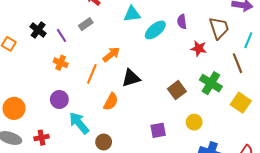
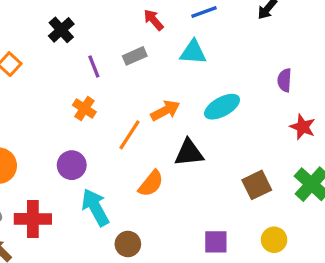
cyan triangle: (132, 14) -> (193, 52), moved
black cross: (38, 30) -> (61, 30), moved
cyan ellipse: (155, 30) -> (222, 107), moved
red cross: (41, 138) -> (33, 219), size x1.5

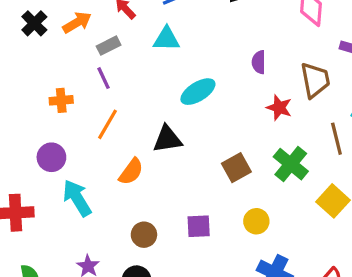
purple line: (94, 66) -> (103, 78), moved
orange cross: (84, 109) -> (61, 100), turned -35
orange arrow: (165, 111) -> (77, 22), moved
brown circle: (128, 244) -> (144, 235), moved

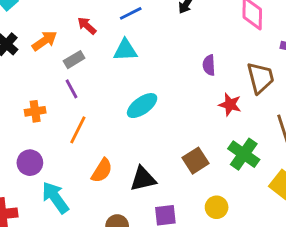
cyan ellipse: (198, 92) -> (142, 106), moved
black triangle: (167, 139) -> (143, 179), moved

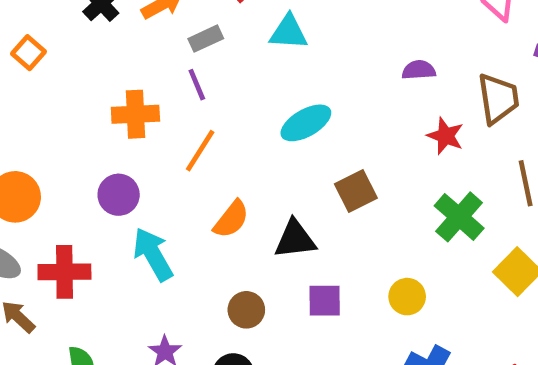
purple semicircle: (209, 65) -> (419, 70), turned 84
orange cross: (35, 111) -> (135, 114), size x1.4
brown square: (195, 161) -> (356, 191), moved

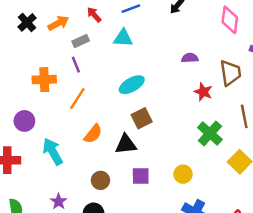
brown square: (356, 191) -> (142, 118), moved
purple circle: (119, 195) -> (24, 121), moved

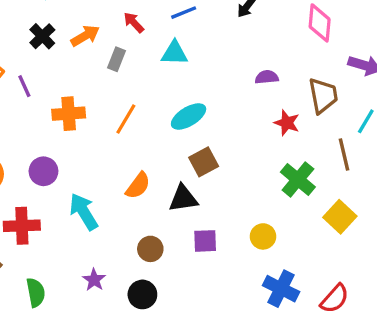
gray rectangle: (81, 41) -> (117, 59), turned -42
purple line: (76, 65) -> (24, 86), moved
orange line: (77, 99) -> (126, 119), moved

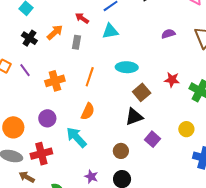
cyan ellipse: (189, 116) -> (127, 67), turned 45
red star: (287, 123) -> (172, 80), moved
orange semicircle: (138, 186) -> (88, 111), moved
purple square: (205, 241) -> (153, 139), turned -35

